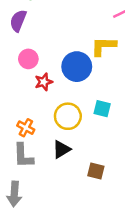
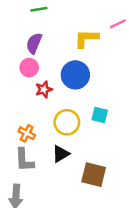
purple semicircle: (18, 21) -> (34, 43), moved
yellow L-shape: (104, 46) -> (86, 38), moved
brown square: (96, 171) -> (94, 175), size x1.5

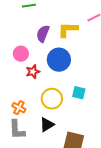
purple semicircle: (34, 43) -> (43, 34), moved

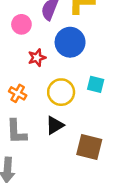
pink circle: (21, 54) -> (21, 24), moved
orange cross: (19, 108) -> (18, 93), moved

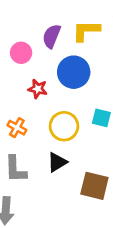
red star: (37, 58) -> (38, 89), turned 30

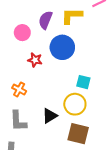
yellow circle: (64, 126) -> (75, 104), moved

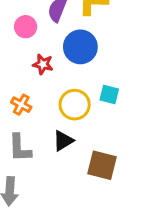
yellow circle: (75, 104) -> (75, 105), moved

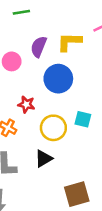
red star: (43, 64) -> (26, 104), moved
brown square: (102, 165) -> (77, 194), moved, turned -30

